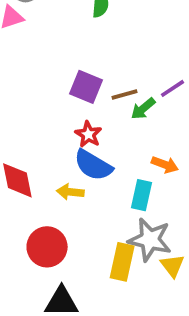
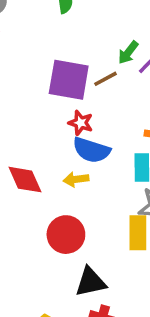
purple square: (86, 87) -> (69, 80), size x1.4
green arrow: (143, 109) -> (128, 53), moved

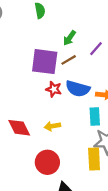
green arrow: (128, 53) -> (70, 38), moved
blue semicircle: (91, 150) -> (78, 89), moved

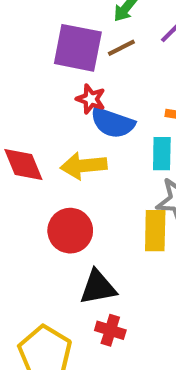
blue semicircle: (78, 89) -> (113, 123), moved
yellow arrow: (52, 126) -> (84, 166), size x1.5

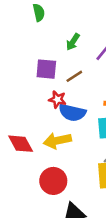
purple square: (78, 48) -> (46, 69), size x0.7
brown line: (121, 48) -> (74, 76), moved

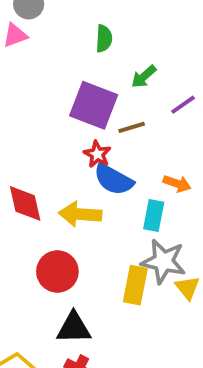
green semicircle: (39, 12) -> (104, 39), moved
purple square: (46, 69) -> (94, 105), size x1.4

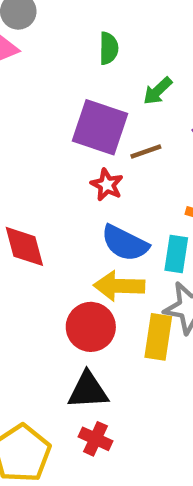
blue semicircle: (114, 179) -> (125, 243), moved
yellow arrow: (80, 214) -> (119, 286), moved
red circle: (57, 272) -> (91, 327), moved

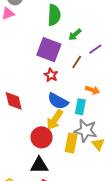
green semicircle: (109, 48) -> (54, 15), size x1.5
brown line: (146, 151) -> (77, 62), moved, turned -40
yellow arrow: (119, 286) -> (55, 120), turned -60

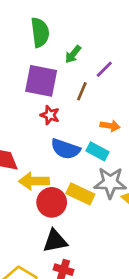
cyan rectangle: (80, 107) -> (98, 151), turned -63
yellow arrow: (55, 120) -> (34, 181), moved, turned 65
yellow rectangle: (71, 143) -> (80, 194), moved, turned -66

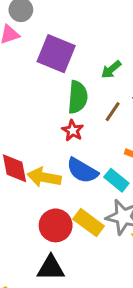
green semicircle: (40, 32) -> (78, 97), moved
purple square: (41, 81) -> (56, 54), moved
yellow arrow: (34, 181) -> (44, 177), moved

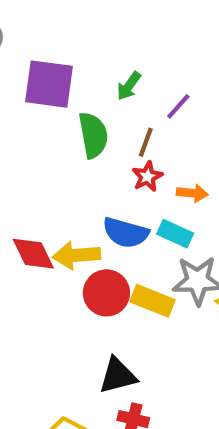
red star: (73, 130) -> (147, 176), moved, turned 30
red circle: (56, 225) -> (106, 293), moved

